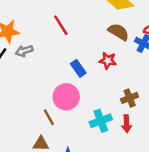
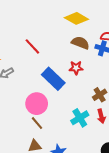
blue rectangle: (78, 68) -> (53, 79), size x1.6
pink circle: (66, 97) -> (37, 104), moved

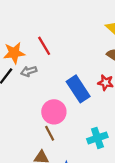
red line: (32, 46) -> (44, 46), moved

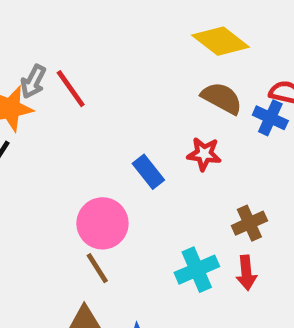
gray arrow: (29, 71) -> (33, 82), moved, turned -42
blue rectangle: (78, 89) -> (148, 172), size x0.6

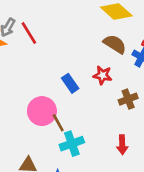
brown cross: (249, 223) -> (128, 99), moved
brown line: (97, 268) -> (58, 123), moved
cyan cross: (197, 270) -> (72, 144), moved

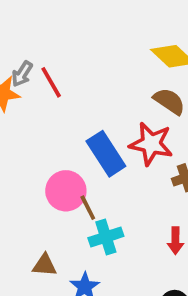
red star: (103, 75) -> (151, 144), size x1.6
blue rectangle: (70, 83) -> (106, 154), size x1.6

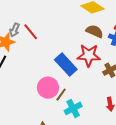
brown line: (88, 208) -> (61, 95), turned 72

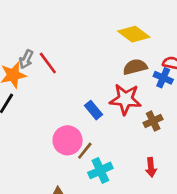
brown semicircle: (95, 31) -> (135, 67), turned -42
blue rectangle: (66, 65) -> (93, 110), size x0.6

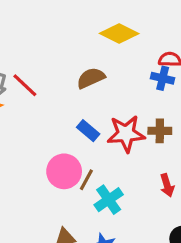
brown semicircle: (135, 67) -> (91, 78), moved
red star: (125, 99) -> (126, 134), moved
brown cross: (153, 121) -> (160, 131), turned 36

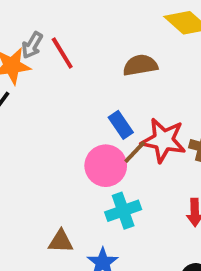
pink circle: (64, 171) -> (106, 166), moved
brown line: (86, 180) -> (135, 152), moved

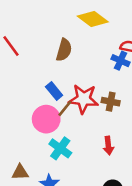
brown semicircle: (140, 65) -> (64, 50), turned 120
cyan cross: (123, 211) -> (60, 148), turned -30

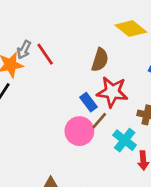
red star: (84, 99) -> (112, 92), moved
cyan cross: (60, 148) -> (125, 140), moved

